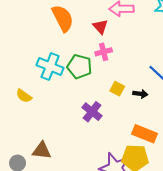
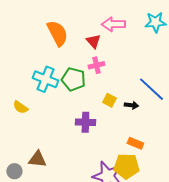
purple cross: (92, 112) -> (85, 122), turned -36
orange rectangle: (145, 134) -> (135, 143), size x0.7

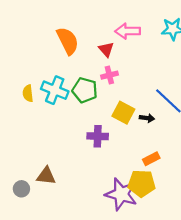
yellow square: (109, 100) -> (123, 113), size x1.5
yellow semicircle: (20, 107) -> (28, 93), moved, turned 49
orange rectangle: (135, 143) -> (151, 159), turned -49

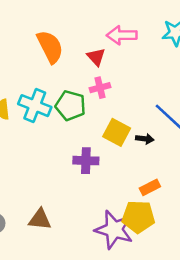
brown triangle: (46, 176) -> (40, 219), moved

